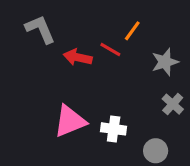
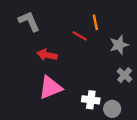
orange line: (132, 31) -> (95, 22), turned -48
red arrow: (78, 57) -> (47, 55), moved
white cross: (114, 129) -> (91, 100), moved

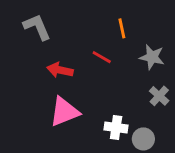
red line: (80, 36) -> (102, 57), moved
gray star: (119, 45) -> (152, 57), turned 30

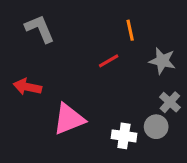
red line: (102, 57) -> (109, 61), turned -60
red arrow: (60, 70) -> (27, 87), moved
gray circle: (143, 139) -> (156, 127), moved

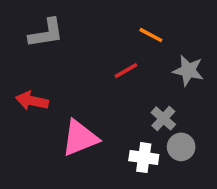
gray L-shape: (40, 29) -> (46, 33), turned 104
orange line: (130, 30) -> (151, 35), turned -50
gray cross: (170, 102) -> (163, 118), moved

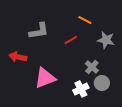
gray L-shape: (46, 33) -> (39, 31), moved
white cross: (144, 158) -> (81, 89), turned -35

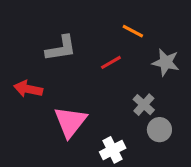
pink triangle: (45, 78) -> (70, 122), turned -30
white cross: (81, 89) -> (113, 150), moved

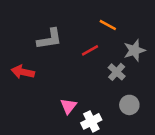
gray star: (166, 62) -> (134, 50), turned -30
gray cross: (144, 105) -> (117, 72), moved
pink triangle: (70, 122) -> (68, 106), moved, size x0.6

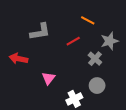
gray circle: (129, 105) -> (97, 86), moved
pink triangle: (68, 106) -> (48, 78), moved

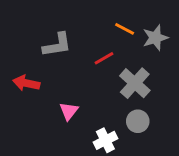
gray star: (109, 41) -> (155, 38), moved
gray cross: (95, 59) -> (135, 83), size x1.5

